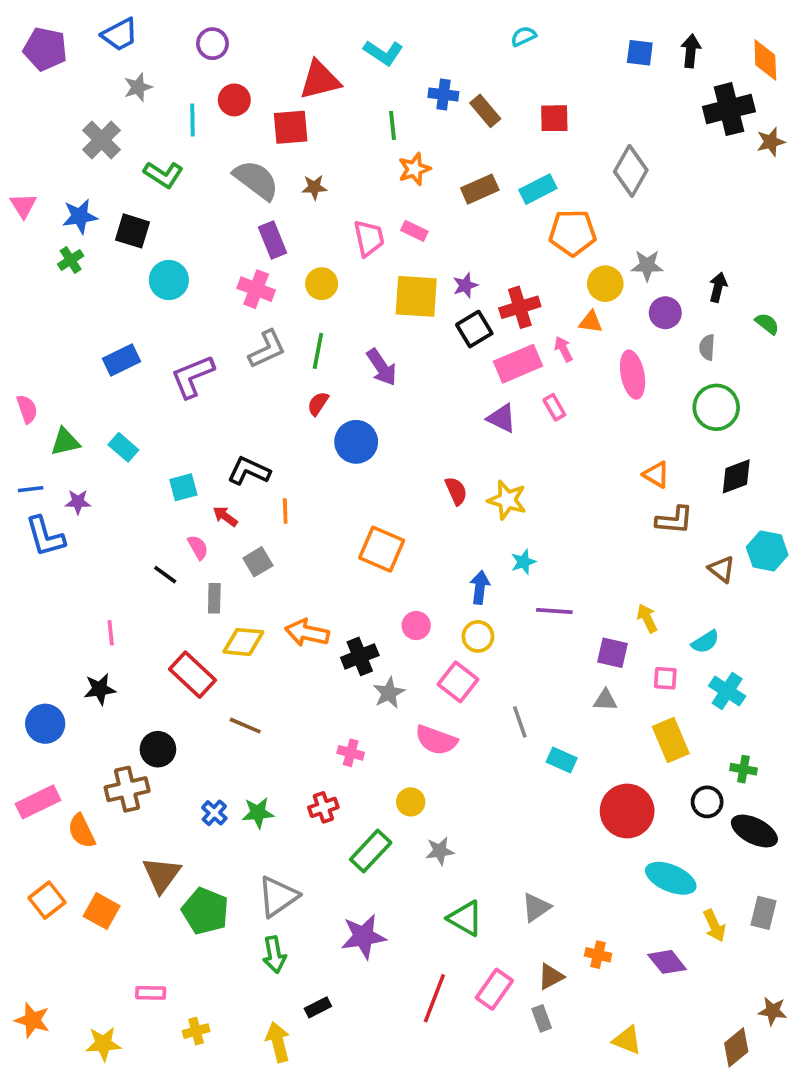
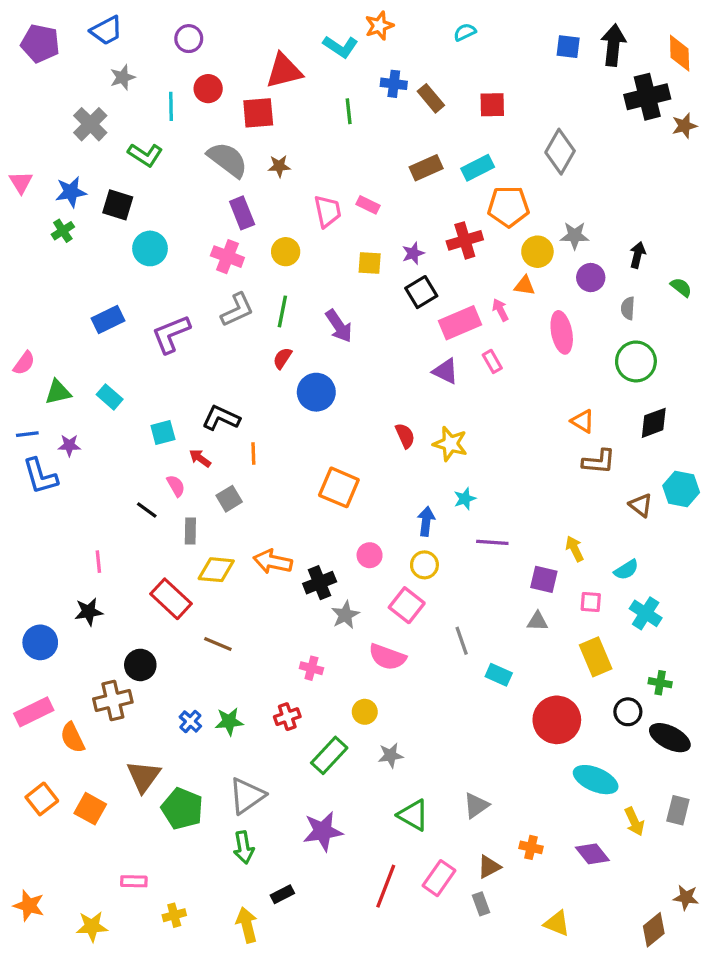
black arrow: (691, 51) -> (613, 45), size x1.4
orange star: (414, 169) -> (379, 26), moved
yellow square: (416, 296) -> (370, 263), size x0.6
red cross: (520, 307) -> (465, 240), moved
pink semicircle: (27, 409) -> (24, 363), turned 55

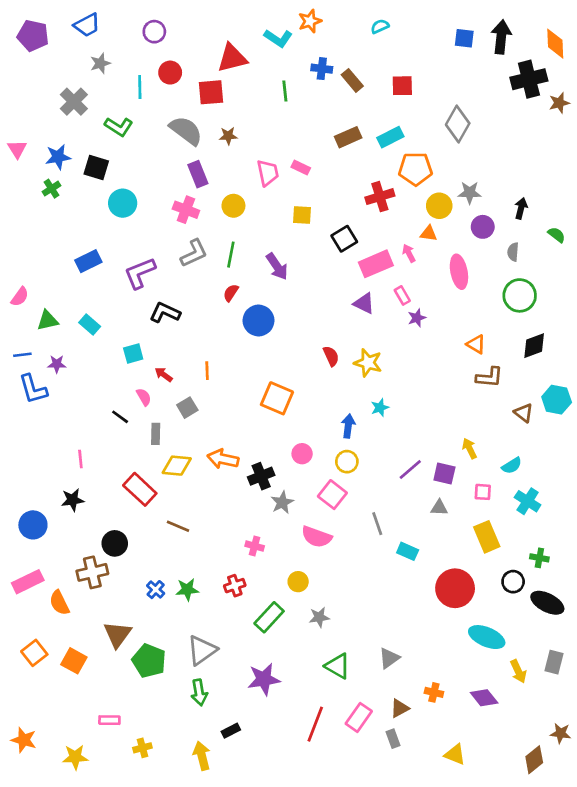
purple star: (413, 253) -> (417, 318), moved
black L-shape: (221, 418) -> (165, 313), moved
purple line: (492, 542) -> (410, 470), moved, turned -45

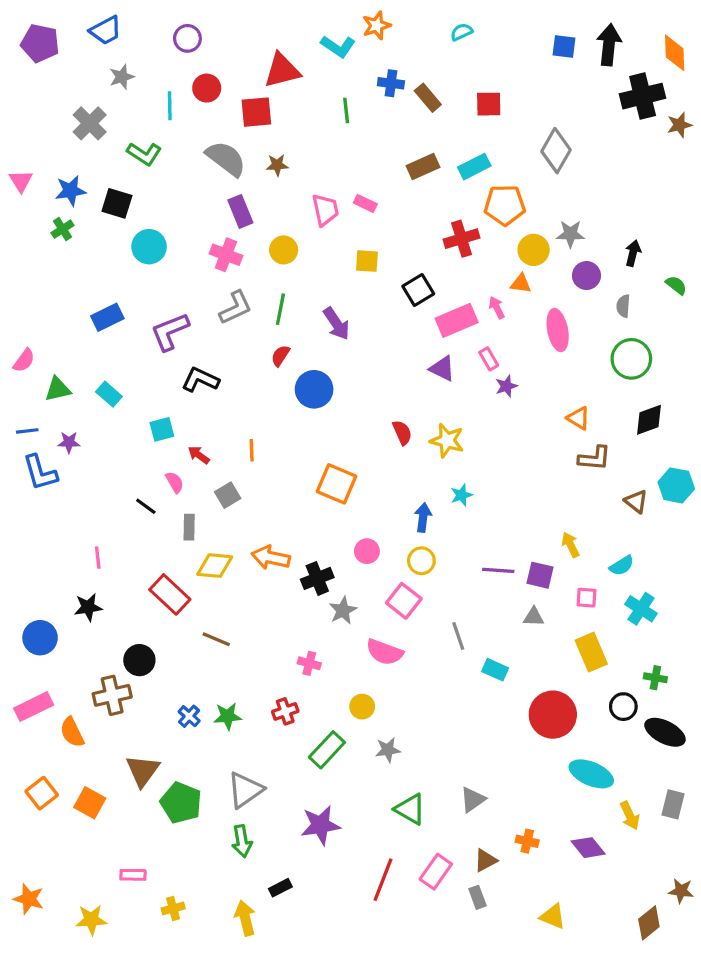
purple line: (410, 470) -> (498, 570), turned 45

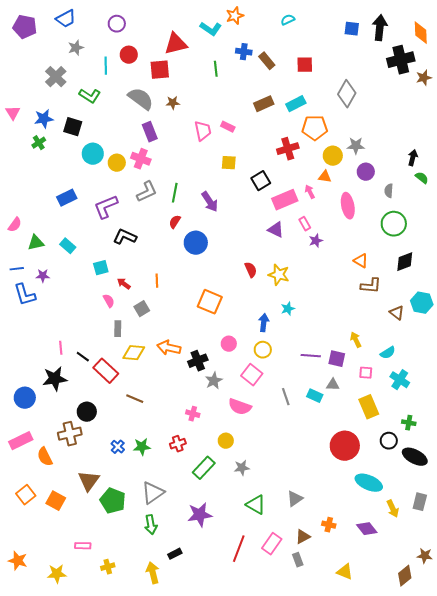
yellow circle: (284, 250) -> (117, 163), moved
black arrow: (633, 253) -> (413, 158), moved
black line: (146, 506) -> (83, 357), moved
black star: (88, 607) -> (55, 379), size x1.4
cyan rectangle: (495, 670) -> (315, 396), moved

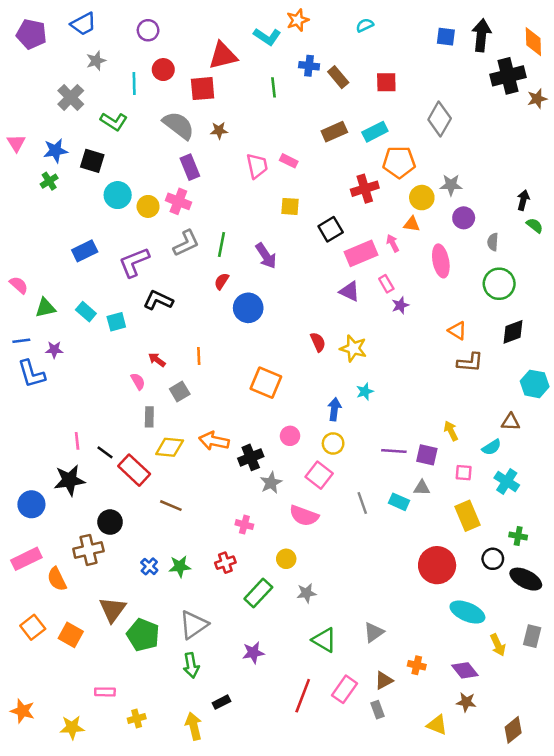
pink semicircle: (15, 225) -> (19, 285), turned -84
cyan square: (101, 268) -> (116, 322), moved
brown triangle: (397, 313) -> (511, 422), moved, turned -35
purple star: (200, 515) -> (253, 653), size x0.7
brown star: (425, 556) -> (466, 702), moved

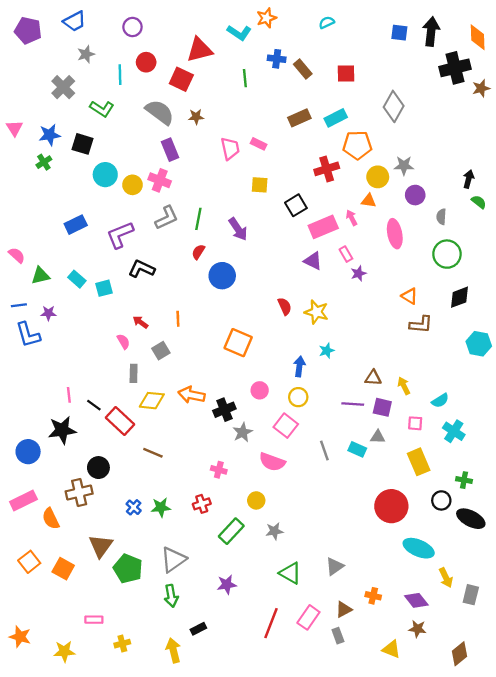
red square: (203, 89) -> (181, 79), turned 30
brown triangle: (511, 422) -> (373, 378), moved
gray rectangle: (532, 636) -> (471, 595), moved

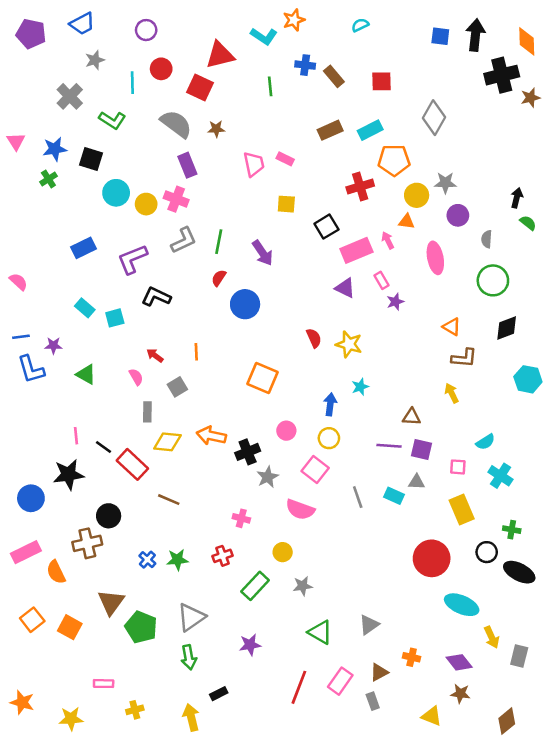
green triangle: (41, 276) -> (86, 374), moved, turned 42
yellow arrow: (404, 386) -> (452, 393), moved

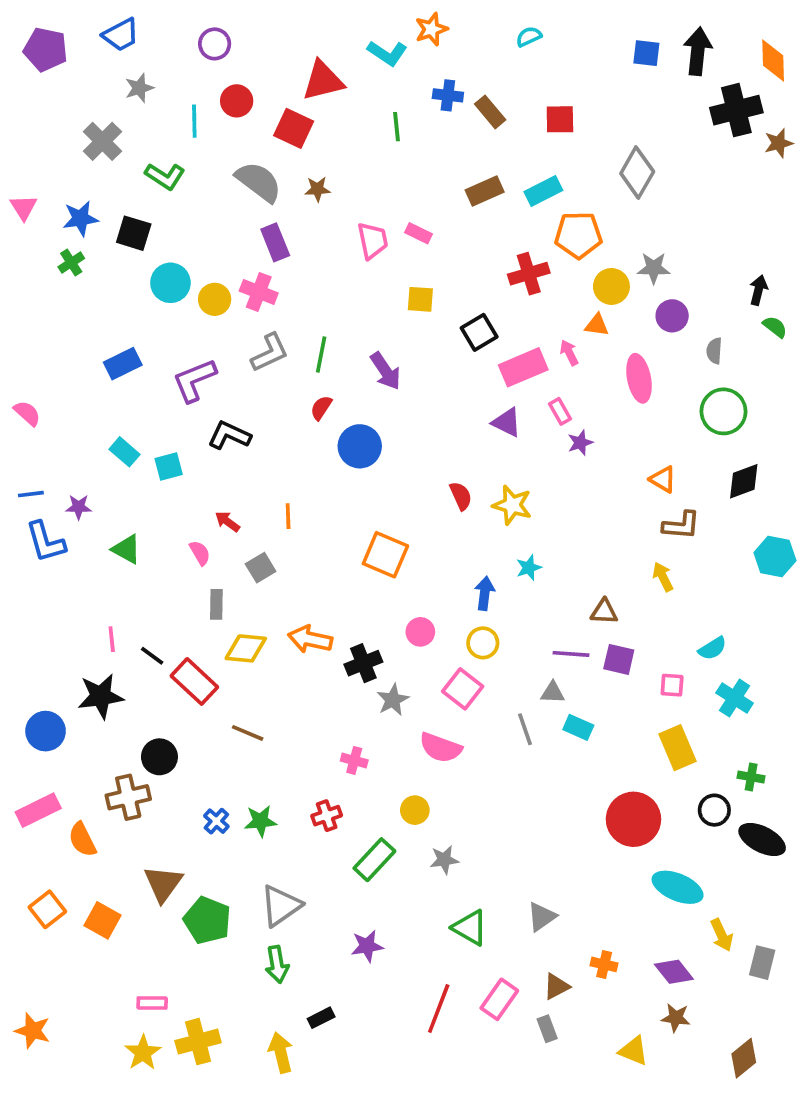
gray triangle: (417, 482) -> (553, 693), moved
yellow cross: (135, 710) -> (198, 1042), size x1.6
yellow star: (71, 719) -> (143, 1053), moved, turned -30

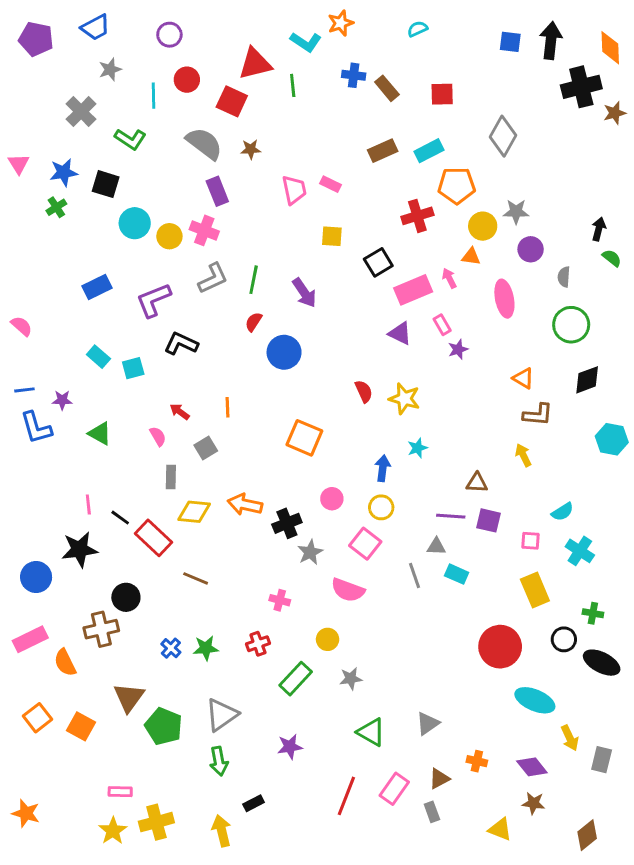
green line: (396, 127) -> (293, 85), moved

